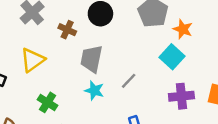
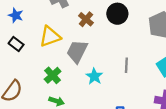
gray trapezoid: (91, 59) -> (77, 51), moved
gray line: (129, 81) -> (126, 65), moved, turned -56

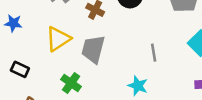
black rectangle: (16, 44) -> (20, 69), moved
cyan star: (94, 76) -> (138, 86), moved

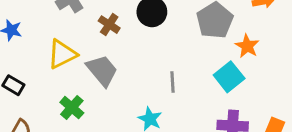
gray trapezoid: (93, 49) -> (102, 70), turned 120

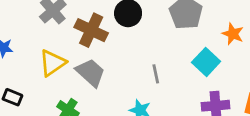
brown cross: (109, 25) -> (91, 30), size x1.6
orange star: (247, 46) -> (233, 34), moved

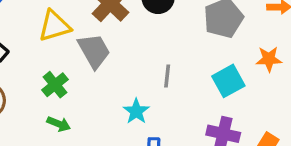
orange star: (233, 34) -> (269, 59), turned 30

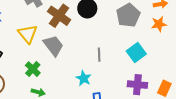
yellow triangle: (54, 26) -> (28, 34), turned -45
orange star: (269, 59) -> (159, 24), moved

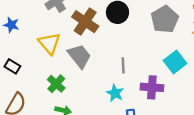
gray line: (99, 55) -> (123, 65), moved
purple cross: (137, 85) -> (152, 87), moved

